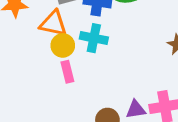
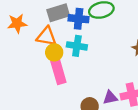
pink rectangle: (67, 72) -> (58, 72), size x1.5

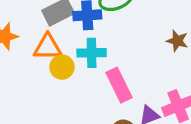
pink rectangle: (58, 72) -> (119, 85), moved

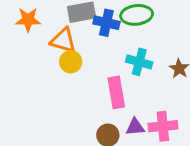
cyan cross: (92, 53) -> (139, 62), moved

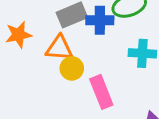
pink rectangle: (116, 92) -> (101, 92), moved

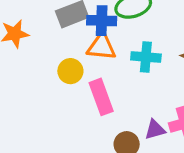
orange triangle: (59, 48) -> (101, 47), moved

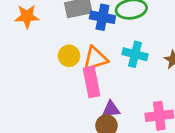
orange triangle: (101, 47) -> (95, 59), moved, turned -32
purple triangle: (155, 130) -> (111, 109), moved

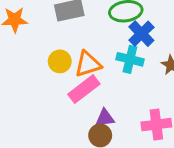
blue cross: (102, 17) -> (141, 34), moved, turned 35
pink rectangle: (91, 82) -> (84, 89), turned 64

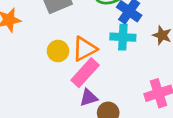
purple triangle: (105, 118) -> (89, 98), moved

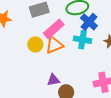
pink rectangle: (85, 73) -> (54, 29), moved

